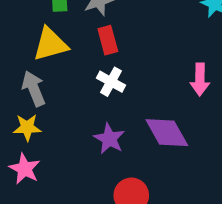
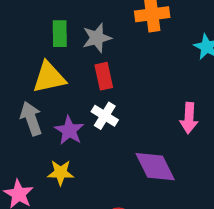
yellow star: (27, 128) -> (61, 173), moved
purple star: (109, 139) -> (69, 130), moved

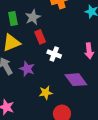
white cross: (105, 116) -> (54, 54), moved
yellow star: (61, 173) -> (46, 93), moved

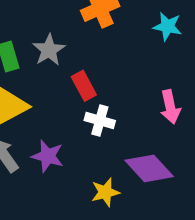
red rectangle: (40, 37) -> (84, 86), moved
yellow star: (46, 93) -> (105, 192), moved

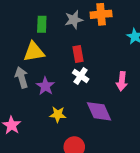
gray star: (49, 50) -> (74, 20), moved
yellow star: (105, 192) -> (58, 114), moved

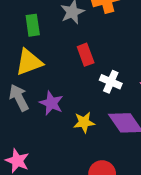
white cross: (81, 76) -> (111, 82), moved
yellow star: (58, 114) -> (84, 122), moved

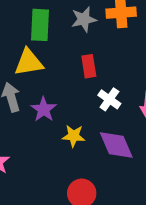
green rectangle: (33, 25) -> (40, 25), size x1.4

